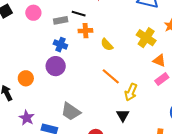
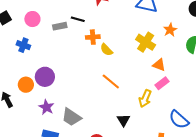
orange cross: (85, 31) -> (93, 37), moved
blue cross: (60, 45) -> (23, 45), moved
purple circle: (56, 66) -> (45, 77), moved
yellow arrow: (131, 92) -> (145, 98), moved
purple star: (27, 118) -> (46, 107), moved

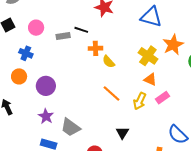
orange star: (170, 30) -> (173, 45), size x1.5
orange triangle: (159, 65) -> (150, 80), moved
orange circle: (26, 85) -> (19, 76), moved
yellow arrow: (145, 98) -> (140, 101), moved

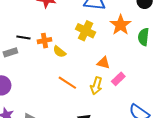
black line: (81, 30) -> (23, 38), moved
gray rectangle: (63, 36) -> (10, 52), moved
yellow cross: (148, 56) -> (86, 31), moved

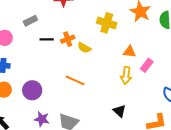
gray rectangle: (10, 52) -> (30, 21), moved
orange line: (67, 83) -> (75, 80), moved

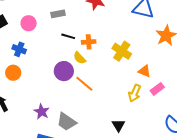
yellow cross: (107, 23) -> (122, 51), moved
yellow semicircle: (84, 48) -> (80, 58), moved
purple circle: (32, 90) -> (64, 71), moved

